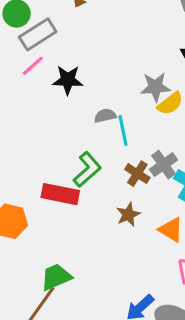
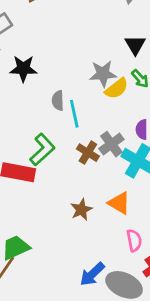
gray semicircle: (105, 116) -> (58, 100), turned -78
brown star: (128, 214) -> (81, 210), moved

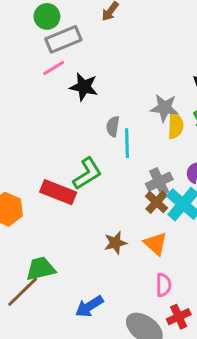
yellow semicircle: (117, 88) -> (176, 126), turned -60
brown cross: (88, 153) -> (157, 202), moved
blue arrow: (92, 274) -> (89, 306), moved

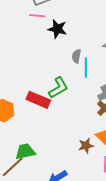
pink line: (54, 68) -> (37, 16), turned 35
brown star: (115, 243) -> (86, 146), moved

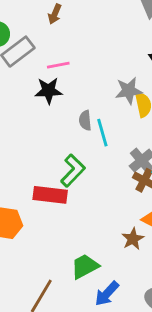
pink line: (37, 16) -> (58, 65), moved
green trapezoid: (25, 151) -> (85, 266), moved

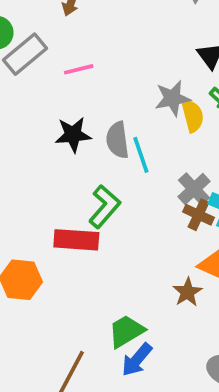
black star: (49, 91) -> (73, 135), moved
gray semicircle: (85, 120) -> (117, 140), size x1.4
blue arrow: (107, 294) -> (137, 360), moved

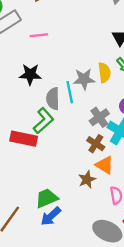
gray star: (173, 98) -> (84, 79), moved
gray semicircle: (117, 140) -> (53, 99), moved
brown cross: (199, 215) -> (96, 144), moved

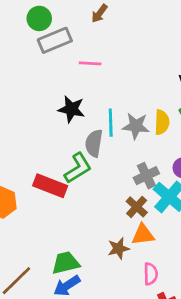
cyan line: (70, 92) -> (111, 123), moved
orange triangle: (105, 165) -> (143, 235), turned -48

